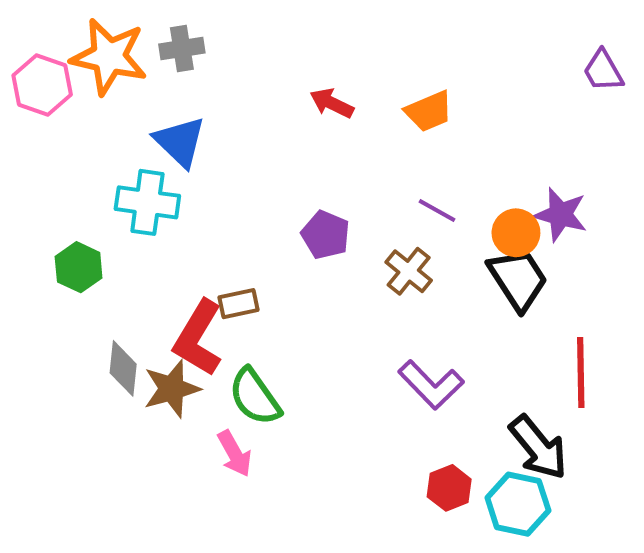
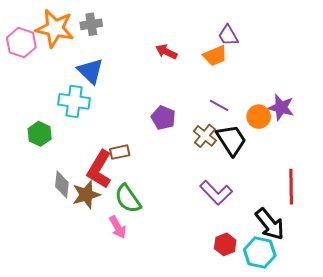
purple trapezoid: (603, 71) -> (228, 35), moved
black trapezoid: (518, 279) -> (231, 140), moved

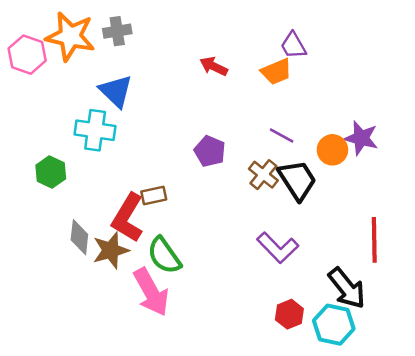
pink arrow: (118, 227) -> (151, 292), size x1.6

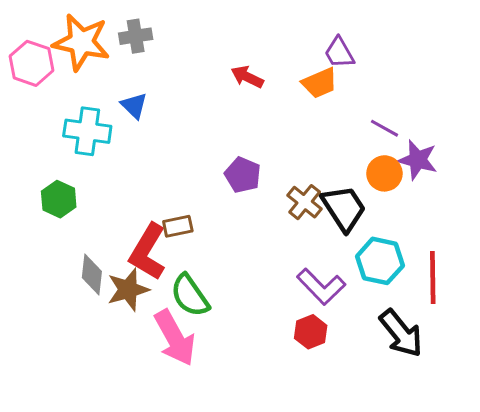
blue triangle: (116, 91) -> (134, 106), size x0.7
cyan cross: (95, 130) -> (87, 131), moved
purple line: (282, 135) -> (384, 128), moved
red hexagon: (289, 314) -> (311, 332), moved
cyan hexagon: (334, 325) -> (380, 261), moved

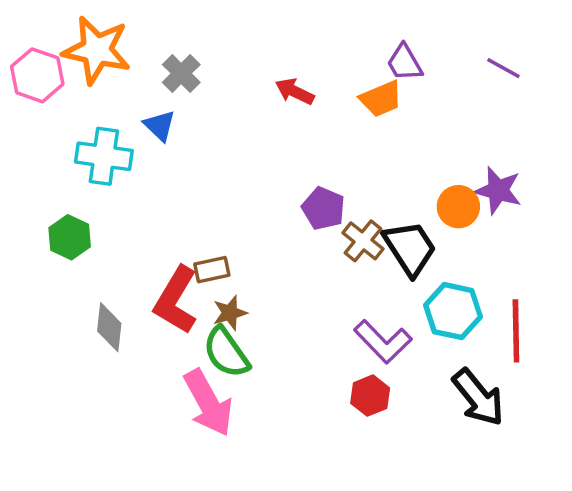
gray cross: (136, 36) -> (181, 73), moved, turned -36
purple line: (384, 128) -> (503, 68), moved
purple pentagon: (243, 175) -> (323, 208), moved
brown star: (128, 290) -> (230, 313), moved, size x0.7

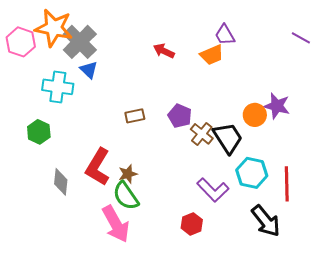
purple line: (503, 68) -> (301, 38), moved
gray cross: (181, 73) -> (80, 42), moved, size x1.6
brown rectangle: (212, 270) -> (135, 116), moved
red hexagon: (370, 396) -> (192, 224), moved

